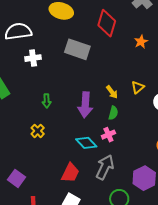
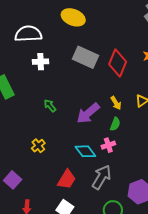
red diamond: (107, 23) -> (118, 63), moved
green arrow: (47, 101) -> (50, 106), turned 136
purple arrow: (85, 105) -> (88, 113), turned 40
yellow cross: (38, 131) -> (38, 146), moved

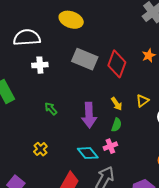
purple arrow: (88, 113) -> (89, 115), turned -50

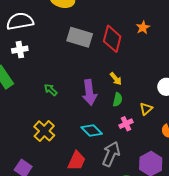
white cross: (40, 65) -> (20, 50), moved
yellow triangle: (143, 101) -> (146, 109), moved
pink cross: (110, 146) -> (126, 124), moved
yellow cross: (40, 149) -> (44, 131), size x1.5

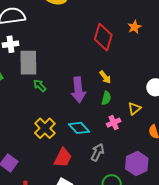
gray rectangle: (80, 37) -> (28, 63), moved, turned 70
yellow cross: (44, 131) -> (45, 128), moved
gray arrow: (111, 154) -> (97, 152), size x0.7

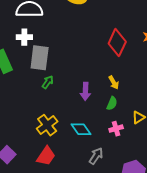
green arrow: (40, 86) -> (48, 82), turned 72
purple arrow: (78, 90) -> (85, 91), size x0.7
red trapezoid: (63, 158) -> (46, 156), moved

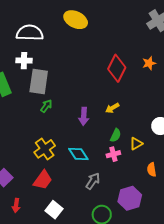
yellow arrow: (114, 82) -> (112, 108), turned 88
green semicircle: (112, 103) -> (116, 135), moved

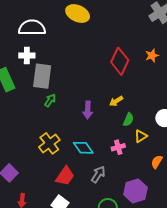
green semicircle: (116, 135) -> (128, 120), moved
orange semicircle: (152, 170) -> (157, 162), turned 40
red trapezoid: (43, 180) -> (65, 176), moved

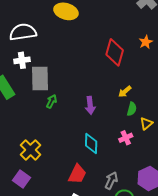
yellow arrow: (116, 101) -> (125, 92), moved
yellow cross: (49, 143) -> (31, 150), moved
cyan diamond: (83, 148) -> (91, 143), turned 45
gray arrow: (98, 174) -> (111, 181), moved

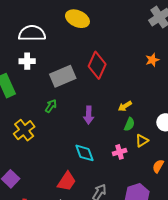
red diamond: (115, 52) -> (97, 65), moved
gray rectangle: (40, 79) -> (63, 76), moved, turned 60
cyan diamond: (91, 143) -> (84, 153), turned -30
yellow cross: (31, 150) -> (24, 130), moved

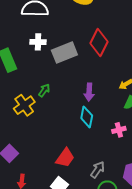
white cross: (27, 61) -> (38, 42), moved
green arrow: (51, 106) -> (44, 90), moved
cyan diamond: (84, 153) -> (87, 117), moved, turned 30

